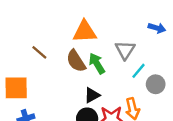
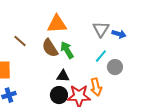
blue arrow: (157, 28) -> (119, 34), moved
gray triangle: (125, 50) -> (101, 29), moved
black triangle: (92, 95) -> (63, 76), turned 32

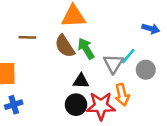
gray triangle: (101, 29) -> (113, 64), moved
brown line: (20, 41) -> (27, 37), turned -40

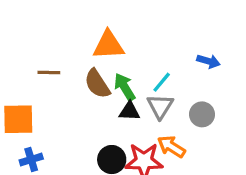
cyan line: (128, 56) -> (162, 82), moved
black triangle: (81, 81) -> (129, 111), moved
orange arrow: (122, 95) -> (171, 147), turned 135

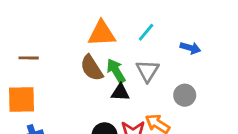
brown line: (49, 72) -> (29, 58), moved
cyan line: (162, 82) -> (146, 32), moved
gray triangle: (160, 106) -> (147, 71), moved

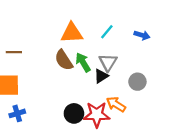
blue arrow: (190, 48) -> (142, 35), moved
black triangle: (120, 92) -> (101, 76), moved, turned -35

